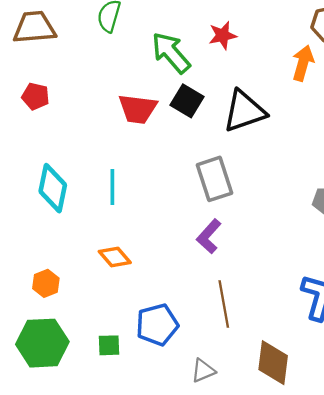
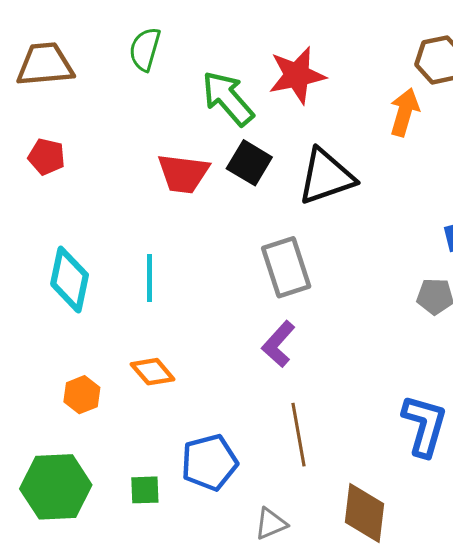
red star: (223, 35) -> (297, 75), size x1.5
orange hexagon: (46, 283) -> (82, 395), moved

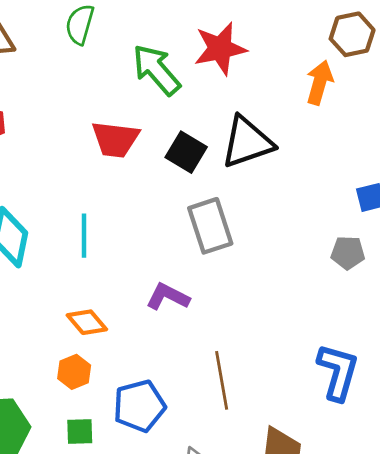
black square: (249, 163) -> (186, 152), moved
purple L-shape: (278, 344) -> (168, 297), moved, turned 75
orange hexagon: (82, 395) -> (74, 372), moved

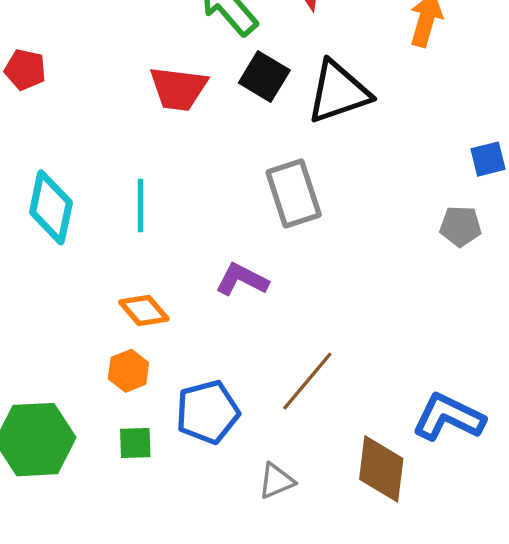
black square: (186, 152) -> (264, 76), moved
blue L-shape: (338, 372) -> (448, 417), moved, turned -80
brown line: (222, 380) -> (307, 381), turned 50

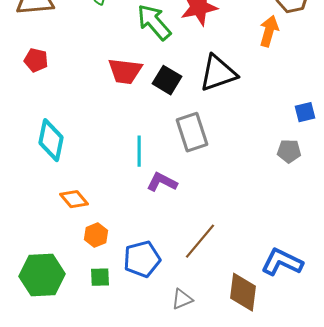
black square: (264, 76) -> (167, 80), moved
cyan line: (140, 206) -> (139, 151), moved
orange diamond: (144, 311) -> (74, 199), moved

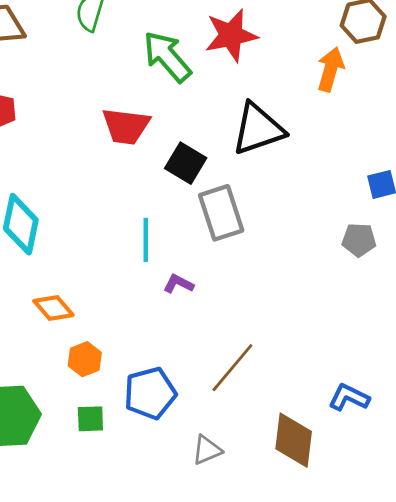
black square: (167, 80) -> (186, 163), moved
purple L-shape: (162, 182) -> (178, 284), size x0.7
blue L-shape: (282, 262) -> (349, 397), size x0.7

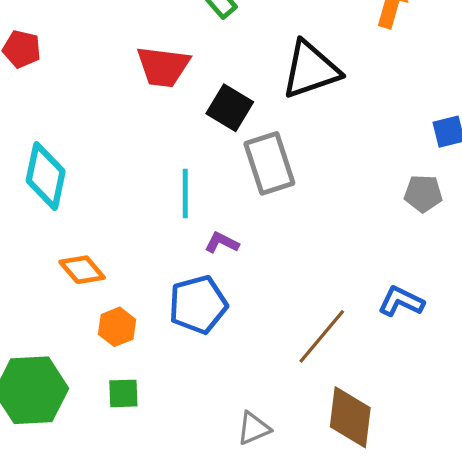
brown line: (232, 368) -> (322, 336), moved
blue pentagon: (150, 393) -> (198, 305), moved
blue L-shape: (349, 397) -> (401, 301), moved

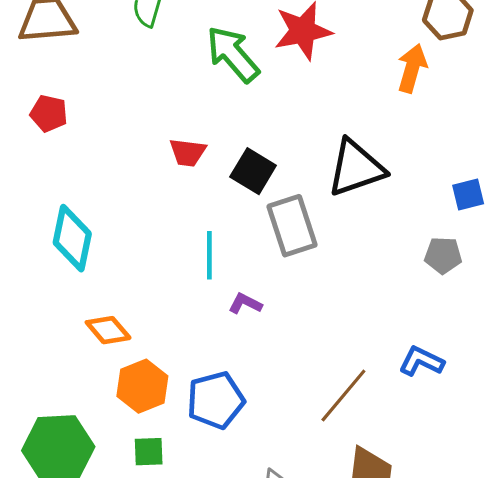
red trapezoid: (163, 67) -> (188, 152), moved, size x0.7
black triangle: (311, 70) -> (356, 168), moved
blue pentagon: (198, 305) -> (216, 400), moved
orange hexagon: (117, 327) -> (142, 386), size x1.4

